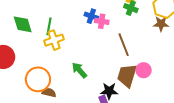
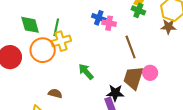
orange circle: (38, 79) -> (43, 50), moved

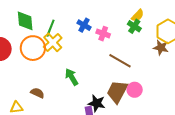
blue cross: (99, 18) -> (84, 25), moved
yellow cross: (61, 41) -> (53, 42), turned -36
brown line: (131, 47) -> (120, 61), turned -50

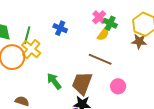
yellow semicircle: (138, 16) -> (103, 34), moved
pink cross: (103, 34) -> (99, 17), moved, turned 32
brown trapezoid: (117, 92) -> (82, 83), moved

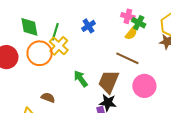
pink cross: (99, 17) -> (128, 16), turned -32
blue cross: (60, 28) -> (88, 26), turned 32
pink circle: (118, 86) -> (144, 86), size x1.5

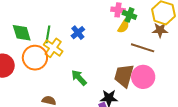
blue cross: (88, 26) -> (78, 33), moved
brown line: (127, 58) -> (143, 48), moved
brown trapezoid: (109, 82) -> (124, 76), moved

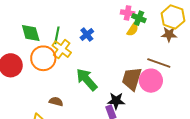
brown line: (143, 48) -> (159, 63), moved
green arrow: (79, 78) -> (87, 80), size x1.4

